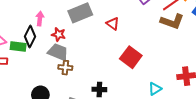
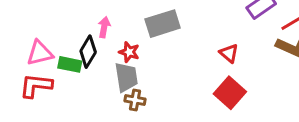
red triangle: (113, 24) -> (229, 53), moved
gray trapezoid: (58, 52) -> (126, 77), turned 55

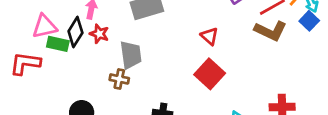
red star: (129, 52) -> (99, 34), moved
pink triangle: (40, 53) -> (45, 26), moved
gray trapezoid: (126, 77) -> (131, 55), moved

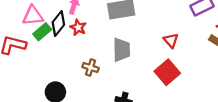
green rectangle: (58, 44) -> (42, 32), turned -60
gray trapezoid: (131, 55) -> (122, 50), moved

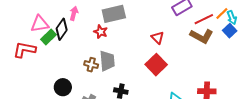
red star: (78, 27) -> (101, 32), moved
gray trapezoid: (122, 50) -> (107, 61), moved

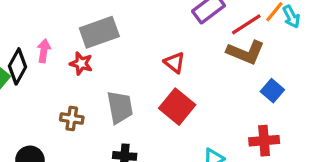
pink arrow: (74, 13) -> (44, 51), moved
blue square: (230, 31) -> (272, 91), moved
gray trapezoid: (107, 61) -> (120, 107), moved

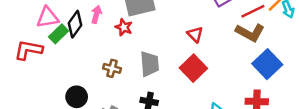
blue square: (272, 91) -> (267, 64), size x1.6

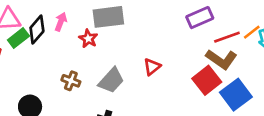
red triangle: (195, 34) -> (152, 67), moved, turned 30
gray trapezoid: (150, 64) -> (111, 80), turned 40
red square: (193, 68) -> (207, 80), moved

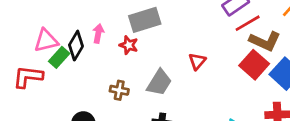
red line: (227, 37) -> (248, 23), moved

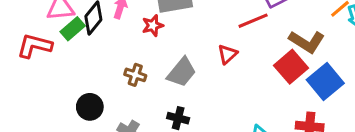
red line: (248, 23) -> (253, 21), moved
red star: (129, 45) -> (153, 26), turned 30

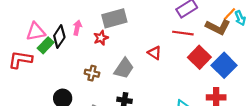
red line: (253, 21) -> (183, 33), moved, turned 36
brown L-shape: (307, 42) -> (218, 27), moved
red triangle: (227, 54) -> (154, 53), turned -40

